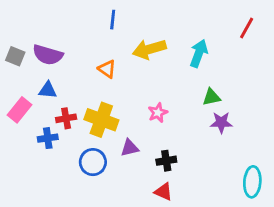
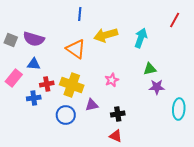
orange triangle: (107, 69) -> (76, 49), size x1.5
cyan ellipse: (252, 182) -> (179, 109), moved

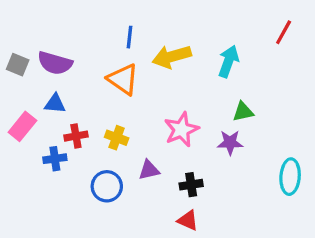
blue line: (80, 14) -> (130, 37), moved
pink star: (112, 80) -> (181, 130), size x1.5
yellow cross: (72, 85) -> (117, 138), size x0.6
purple star: (157, 87) -> (230, 143), moved

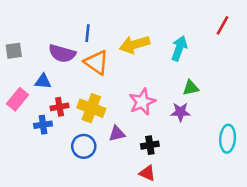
blue line: (130, 37) -> (88, 33), moved
purple semicircle: (55, 63) -> (62, 53), moved
gray square: (18, 65) -> (14, 51), turned -30
yellow cross: (117, 138) -> (91, 108), size x1.5

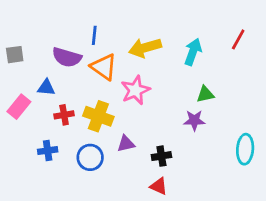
red line: (222, 25) -> (238, 39), moved
pink star: (142, 102) -> (135, 90), moved
blue cross: (43, 125) -> (48, 151), moved

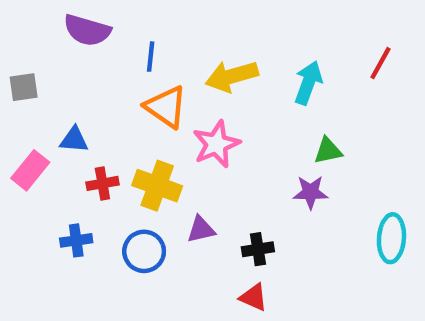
purple semicircle: (67, 57) -> (87, 30), moved

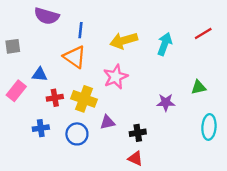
red line: (380, 63) -> (203, 34), turned 30
orange triangle: (166, 107) -> (75, 57), moved
green triangle: (328, 151) -> (198, 87), moved

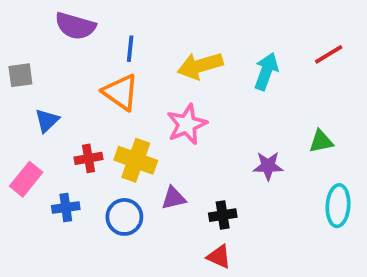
blue triangle: (40, 74) -> (47, 121), moved, turned -49
pink rectangle: (16, 91) -> (26, 179), moved

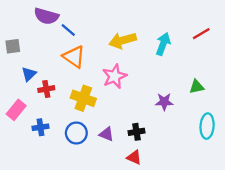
blue line: (130, 49) -> (68, 30), moved, turned -56
red cross: (88, 158) -> (46, 89), moved
purple triangle: (174, 198) -> (106, 134), moved, turned 35

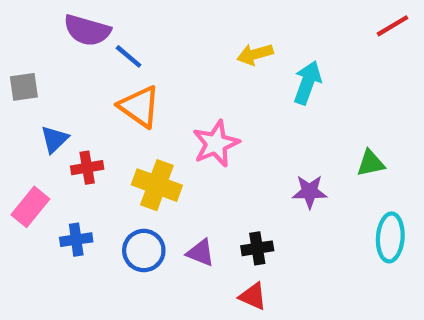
red line: (201, 34) -> (392, 26), moved
yellow arrow: (123, 40) -> (255, 54), moved, size x0.7

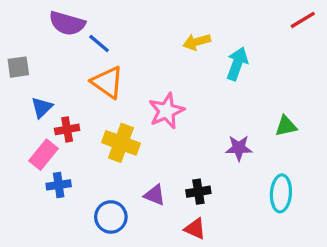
pink rectangle: (30, 207) -> (44, 155), moved
cyan ellipse: (390, 237) -> (281, 193), moved
blue circle: (144, 251) -> (111, 217), moved

